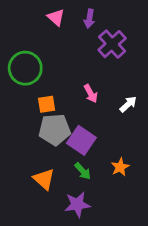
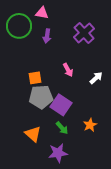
pink triangle: (56, 17) -> (42, 13), turned -32
purple arrow: (89, 19) -> (47, 36), moved
green circle: (25, 68) -> (19, 26), moved

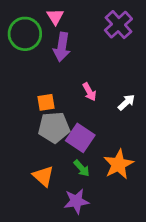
pink triangle: (42, 13) -> (55, 17), turned 48
purple cross: (84, 33) -> (118, 25), moved
purple arrow: (47, 36) -> (62, 47), size x1.5
orange star: (90, 125) -> (118, 164), size x1.6

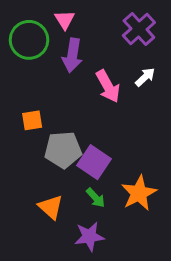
pink arrow: (89, 92) -> (108, 86), moved, size x1.5
orange square: (46, 102) -> (32, 120), moved
white arrow: (126, 102) -> (145, 77), moved

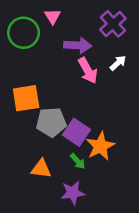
purple arrow: (72, 55) -> (78, 45), moved, turned -96
orange square: (32, 120) -> (26, 98), size x1.6
orange star: (139, 193) -> (100, 146), moved
orange triangle: (51, 207) -> (41, 169), turned -35

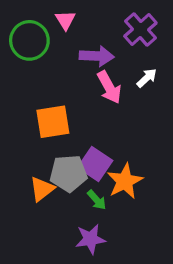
orange square: (26, 98) -> (53, 122), moved
gray pentagon: (51, 122) -> (69, 173), moved
orange triangle: (41, 169) -> (42, 189), moved, turned -45

